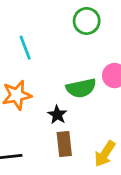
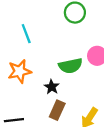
brown rectangle: (64, 144) -> (57, 110), turned 30

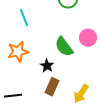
green semicircle: (70, 66) -> (64, 47), turned 65

